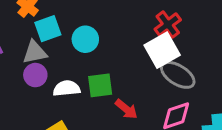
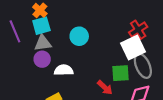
cyan square: (48, 29) -> (41, 26), moved
gray ellipse: (178, 75) -> (143, 66), turned 30
green square: (100, 85) -> (120, 73), moved

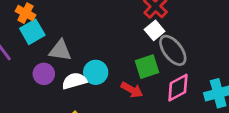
cyan circle: (79, 36) -> (96, 72), moved
gray triangle: (43, 43) -> (60, 50), moved, turned 30
white square: (133, 47) -> (155, 30), size x0.6

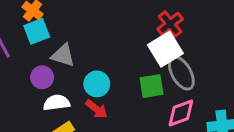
white square: (155, 30) -> (165, 49), size x1.6
white semicircle: (74, 81) -> (57, 103), moved
red arrow: (132, 90) -> (96, 109), moved

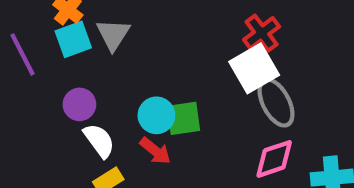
gray triangle: (63, 55) -> (113, 34), moved, turned 45
green square: (152, 86) -> (184, 118), moved
white semicircle: (57, 103) -> (99, 141), turned 60

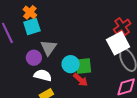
gray triangle: (113, 34) -> (49, 48), moved
white semicircle: (99, 141) -> (43, 75), turned -42
red arrow: (155, 151) -> (81, 80), moved

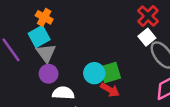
orange cross: (30, 12) -> (44, 17), moved
white square: (118, 43) -> (147, 37), size x0.6
gray triangle: (49, 48) -> (46, 53), moved

